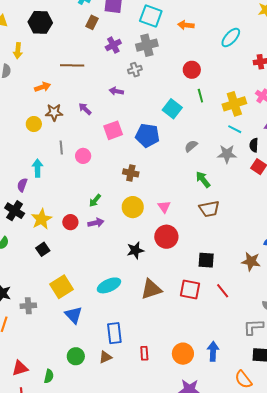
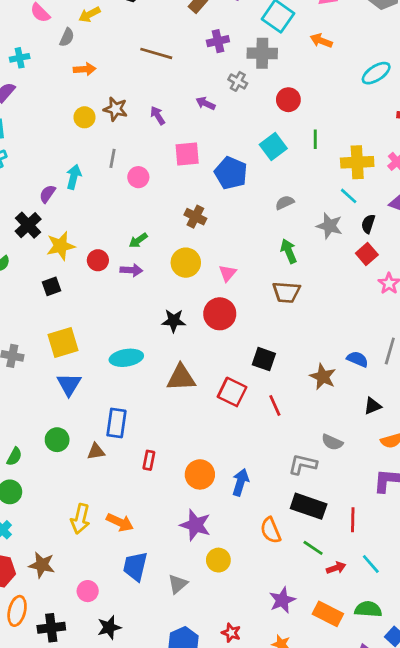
yellow arrow: (18, 51) -> (90, 15), turned 42
gray cross: (135, 70) -> (238, 81), turned 32
red circle: (192, 70) -> (288, 100), moved
orange arrow: (43, 87) -> (85, 69), moved

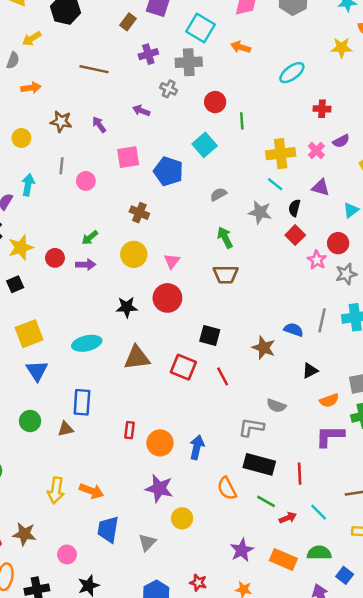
yellow circle: (84, 117) -> (21, 138), moved
green line: (315, 139) -> (242, 121), moved
red rectangle: (149, 460) -> (129, 430), moved

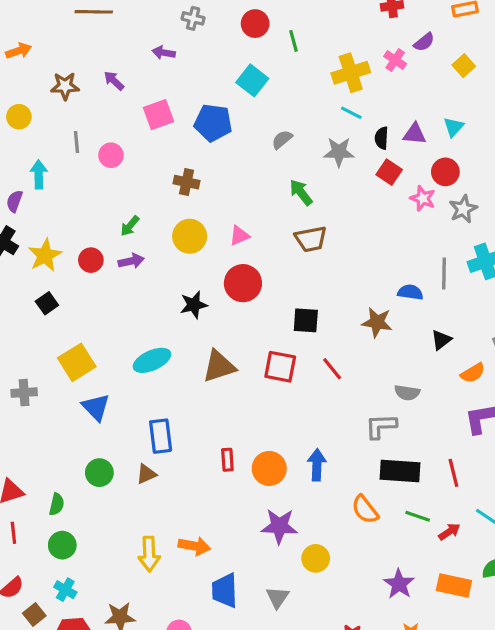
purple triangle: (321, 188) -> (415, 134), moved
pink triangle: (172, 261) -> (239, 236), turned 42

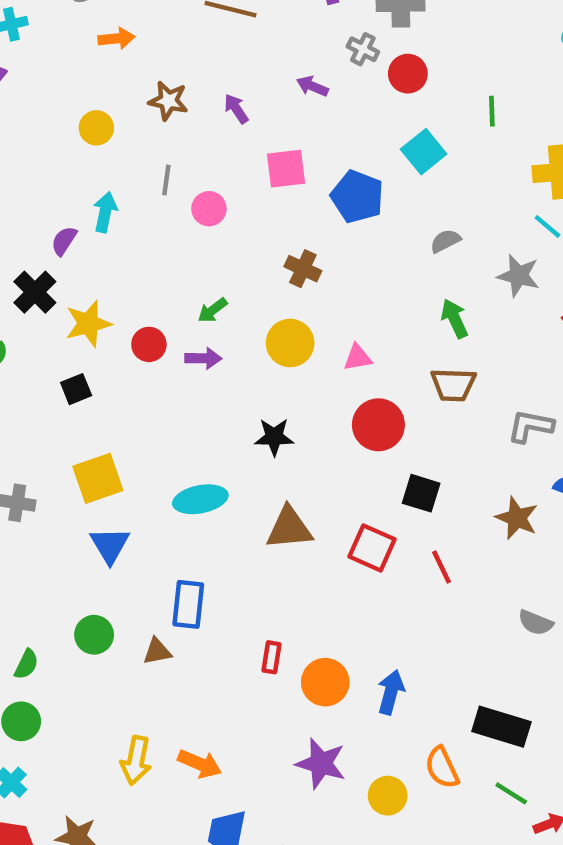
red circle: (255, 24) -> (408, 74), moved
red circle: (243, 283) -> (378, 425), moved
gray L-shape: (381, 426) -> (530, 426), moved
yellow circle: (316, 558) -> (388, 796), moved

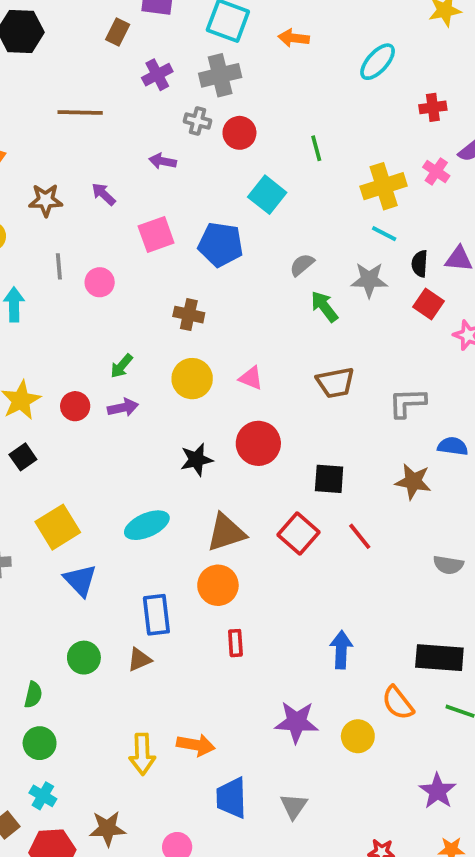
green arrow: (455, 319) -> (324, 307), moved
pink triangle: (358, 358) -> (251, 378), turned 45
red circle: (378, 425) -> (258, 443), moved
red square: (372, 548) -> (298, 533), turned 30
orange circle: (325, 682) -> (218, 585), moved

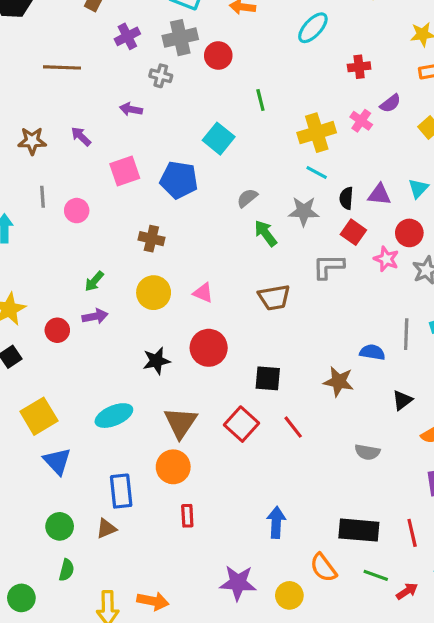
red circle: (239, 133) -> (218, 56), moved
gray L-shape: (407, 403) -> (328, 267), moved
red circle: (75, 406) -> (57, 330), moved
brown triangle: (226, 533) -> (181, 423), turned -39
green semicircle: (33, 695) -> (67, 570), moved

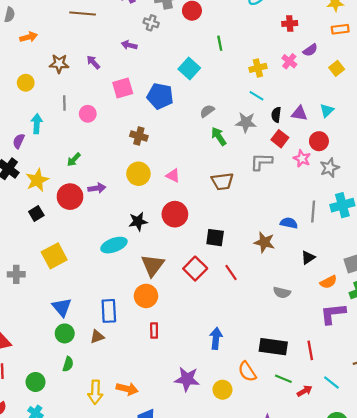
yellow cross: (317, 133) -> (258, 68), size x0.7
green arrow: (94, 281) -> (74, 160), moved
red circle: (57, 330) -> (70, 197), size x1.5
cyan ellipse: (114, 416) -> (114, 245), moved
blue triangle: (57, 461) -> (62, 307), moved

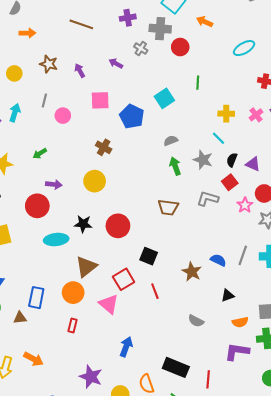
pink triangle: (173, 176) -> (109, 304), moved, size x1.5
red circle: (70, 197) -> (37, 206), moved
orange arrow: (127, 389) -> (34, 359), moved

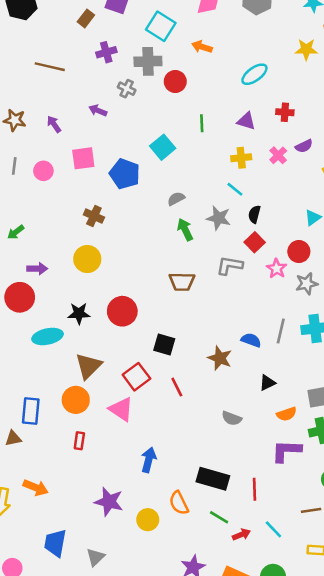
pink circle: (63, 116) -> (43, 171), moved
purple triangle: (253, 164) -> (246, 121), moved

